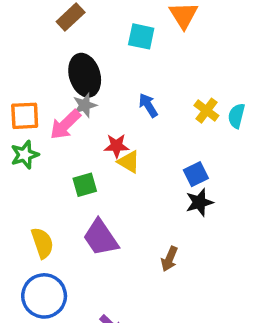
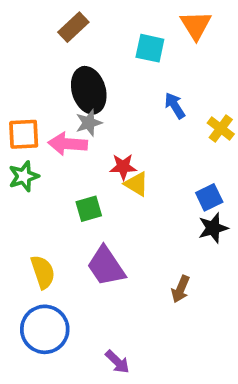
blue arrow: (148, 105) -> (175, 106), moved
pink arrow: (65, 125) -> (68, 144), turned 48

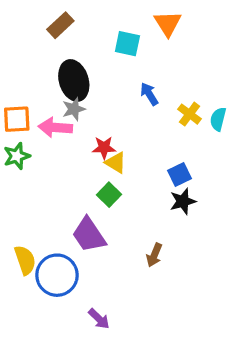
green square: (89, 209) -> (109, 195), moved, turned -30
yellow semicircle: (43, 272) -> (25, 260), moved
blue circle: (45, 329) -> (57, 275), moved

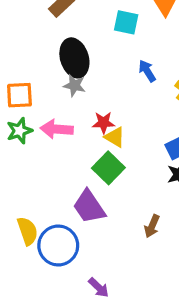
gray star: (74, 109) -> (74, 85), turned 30
pink arrow: (55, 127) -> (57, 129), moved
green square: (109, 195) -> (108, 168), size x1.4

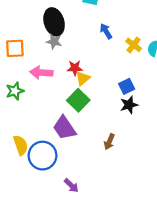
green star: (19, 131) -> (15, 91), moved
yellow triangle: (115, 137) -> (83, 78), turned 49

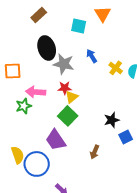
gray star: (54, 41) -> (64, 64), moved, size x1.5
blue square: (127, 86) -> (126, 137), moved
green star: (15, 91) -> (24, 106), moved

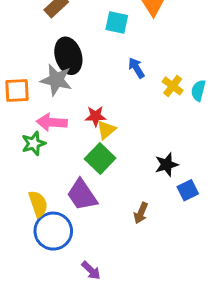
gray star: (64, 64) -> (56, 80), moved
yellow semicircle: (18, 155) -> (38, 204), moved

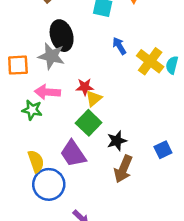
yellow cross: (173, 86) -> (150, 61), size x1.5
green star: (34, 143) -> (32, 110), turned 30
black star: (167, 165) -> (117, 141), moved
brown arrow: (141, 213) -> (123, 169), size x1.5

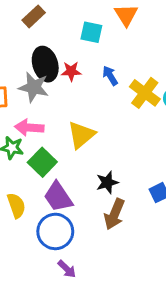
red star: (85, 87) -> (71, 71), moved
yellow triangle: (94, 98) -> (81, 135), size x1.5
green square: (89, 123) -> (42, 162), moved
blue circle: (49, 184) -> (55, 231), moved

